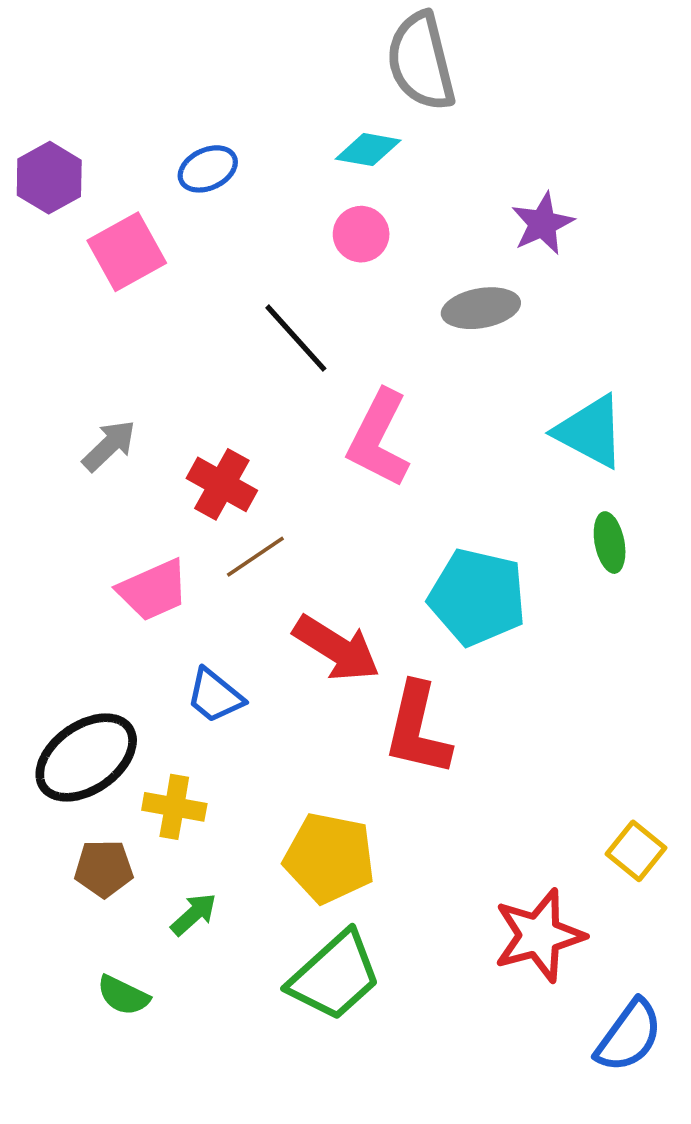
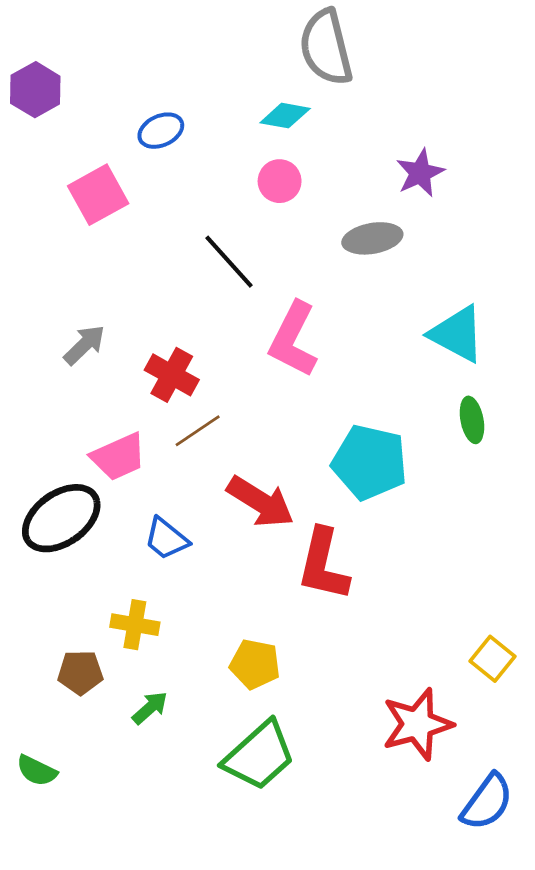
purple hexagon: (49, 178) -> (35, 90), moved
black ellipse: (86, 757) -> (61, 518), moved
yellow pentagon: (329, 858) -> (255, 664), size x0.7
green semicircle: (123, 995) -> (37, 771), moved

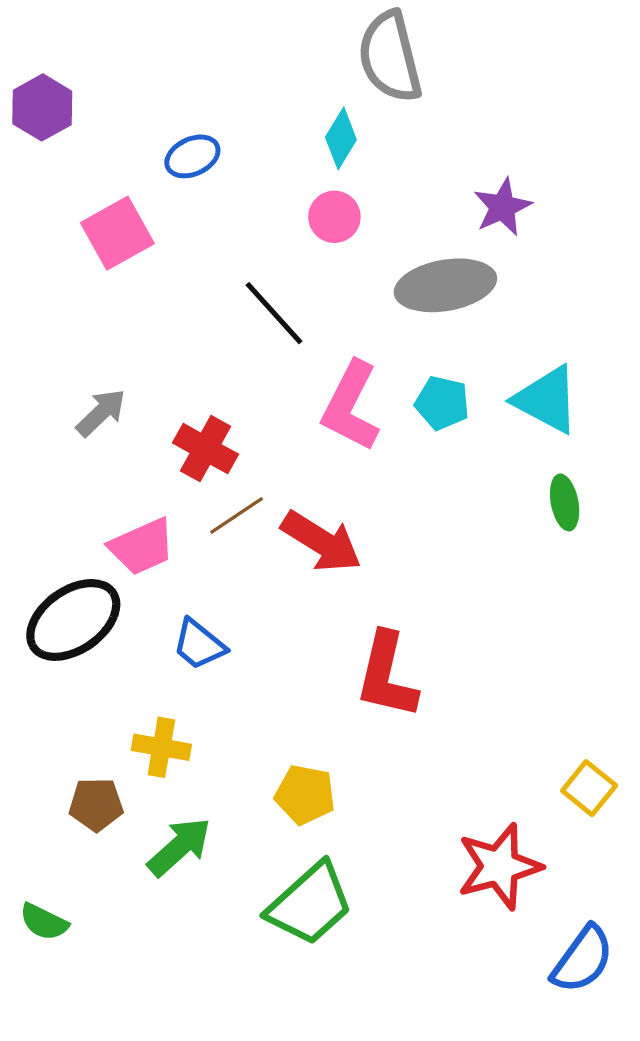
cyan diamond: (285, 116) -> (341, 138), turned -69
gray ellipse: (372, 238) -> (445, 285), size x1.4
cyan pentagon: (370, 462) -> (442, 403), moved, size x0.6
red arrow: (260, 502) -> (321, 542), moved
green arrow: (150, 708) -> (179, 847), size x1.5

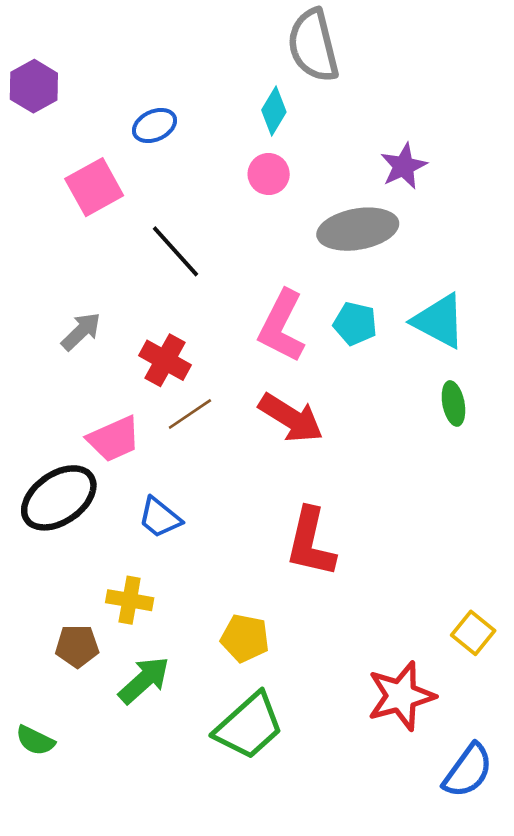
black line: (274, 313) -> (175, 251), moved
red arrow: (321, 542) -> (291, 418), moved

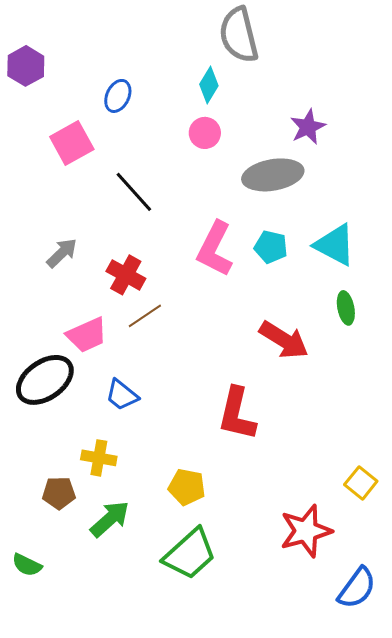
blue ellipse: (155, 126) -> (118, 96), turned -40
red arrow: (291, 418) -> (284, 340), moved

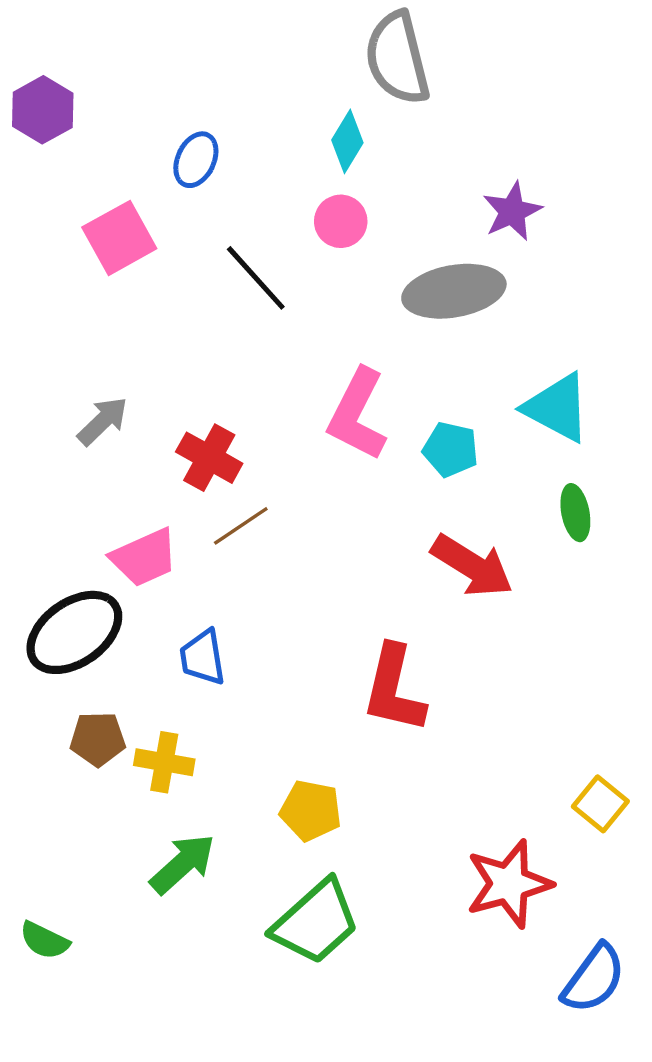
black line: (134, 192) -> (256, 278), moved
cyan pentagon: (271, 247) -> (451, 449), moved
blue trapezoid: (122, 395) -> (203, 657), turned 42
brown pentagon: (59, 493) -> (98, 739), moved

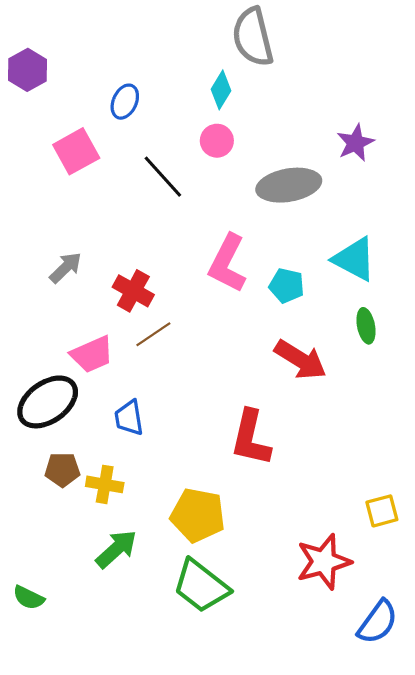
purple star: (512, 211) -> (355, 143), moved
yellow square: (600, 804) -> (382, 511), turned 36
yellow pentagon: (311, 811) -> (198, 515), size x1.4
green trapezoid: (316, 922) -> (201, 586), turned 80

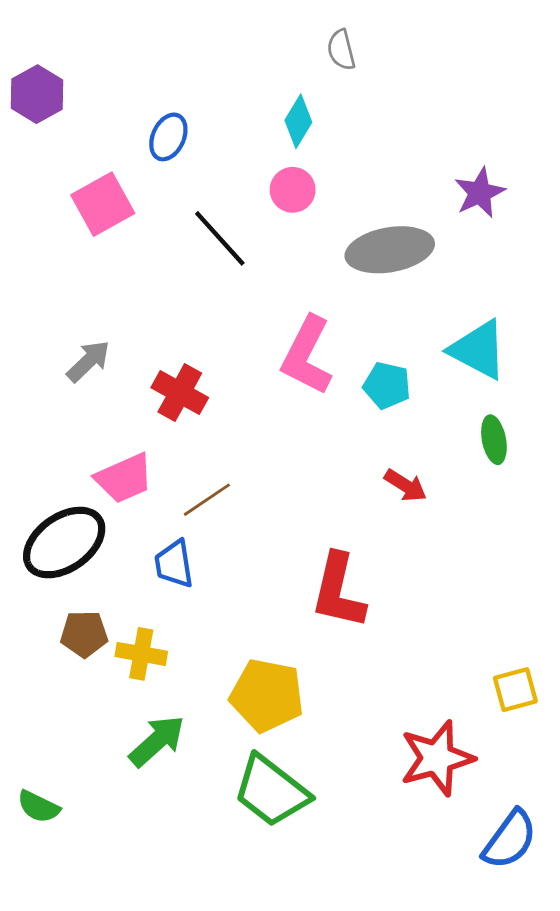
gray semicircle: (253, 37) -> (341, 50), size x0.5
brown line: (153, 334) -> (207, 500), moved
red arrow: (300, 360) -> (405, 485), size x0.6

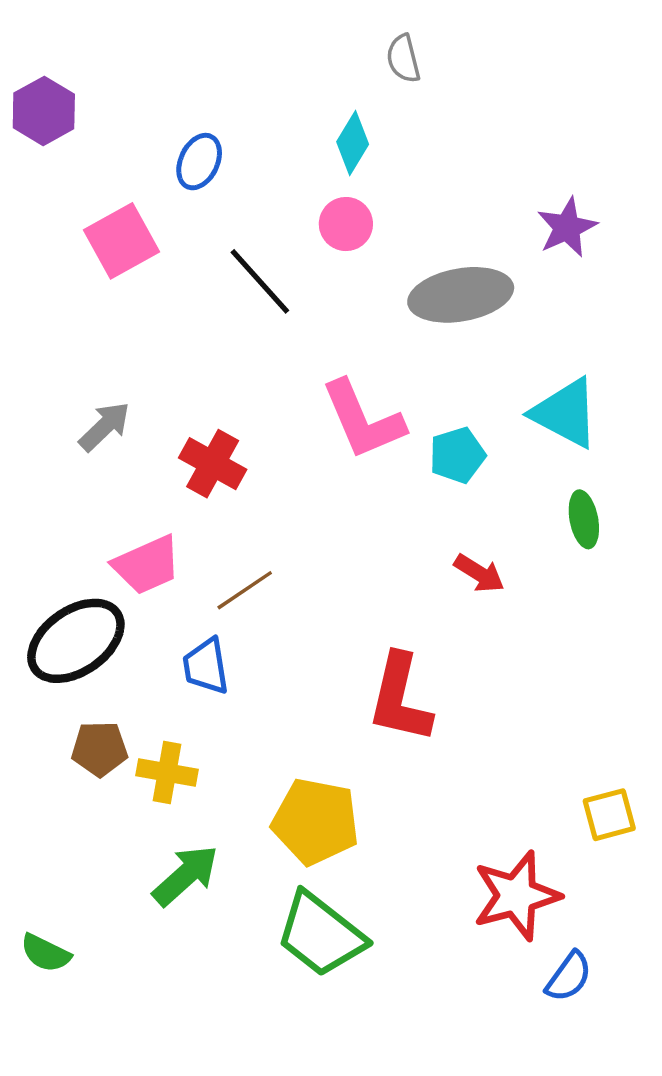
pink L-shape: (307, 355) -> (363, 420), turned -50
cyan pentagon: (387, 385) -> (457, 455), turned -30
blue semicircle: (510, 840) -> (569, 977), moved, size x0.7

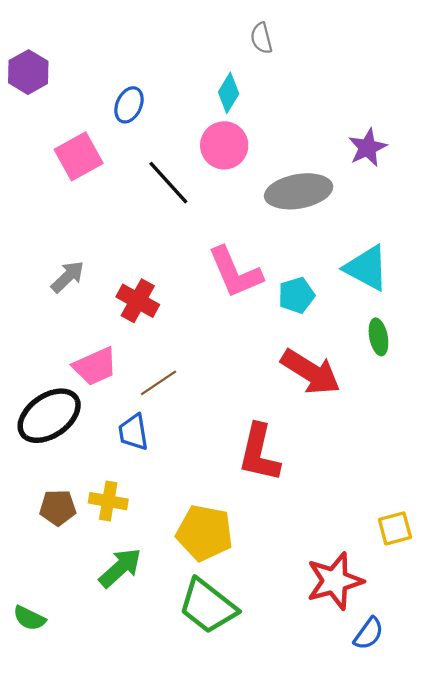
pink circle: (346, 224) -> (224, 145), size x1.4
red arrow: (479, 573) -> (311, 372), size x1.8
brown pentagon: (100, 749) -> (58, 508), moved

